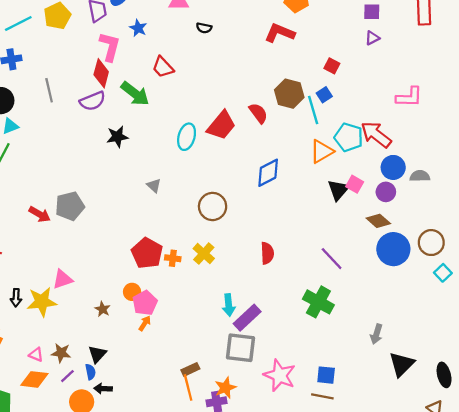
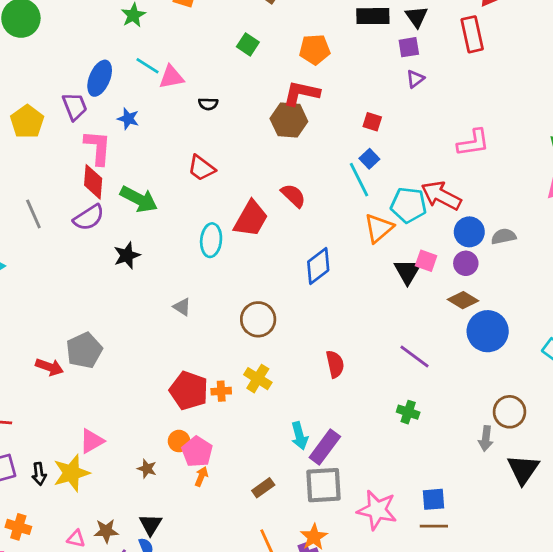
red trapezoid: (163, 67) -> (201, 168), moved
brown hexagon: (289, 94) -> (289, 120), moved
brown circle: (431, 243) -> (509, 412), moved
green cross: (318, 302) -> (408, 412), size x0.6
brown rectangle: (190, 369) -> (263, 488), moved

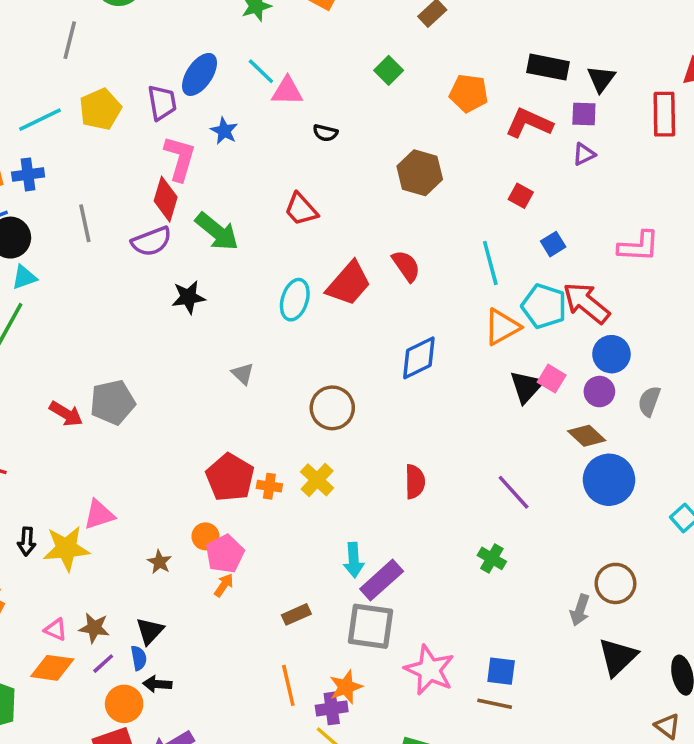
red L-shape: (301, 93) -> (529, 123), moved
blue square: (369, 159) -> (553, 244), moved
gray semicircle: (504, 236) -> (649, 401), moved, turned -70

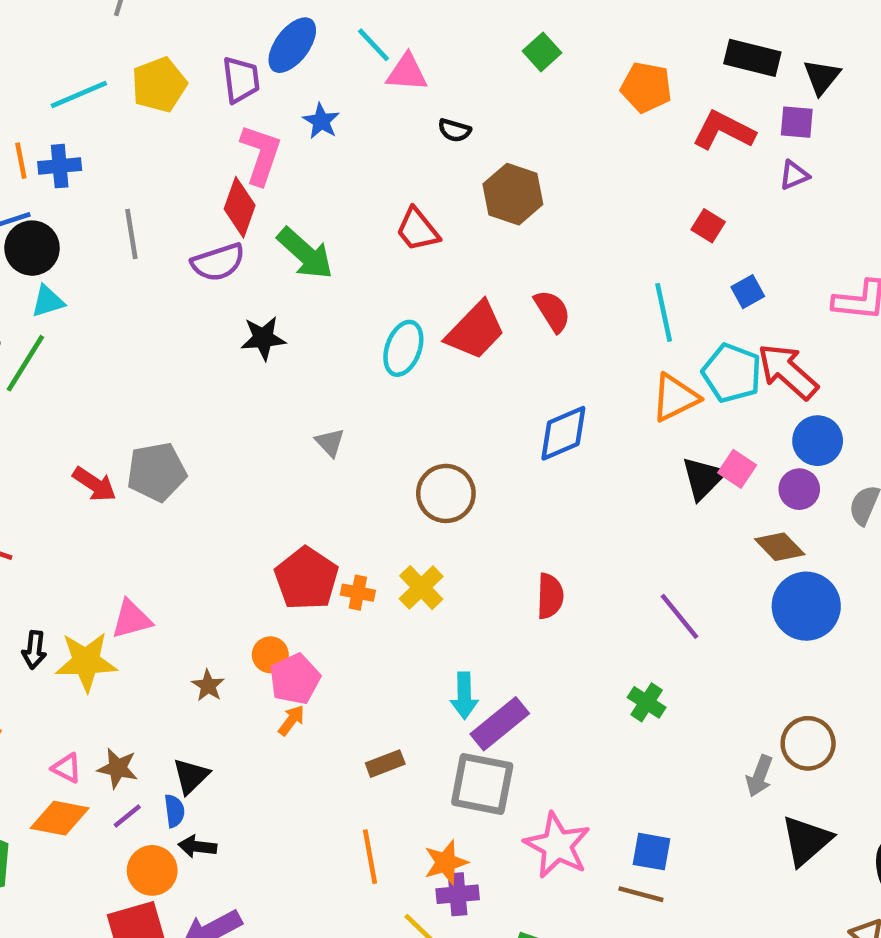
brown hexagon: (420, 173) -> (513, 194), moved
purple cross: (332, 708) -> (458, 894), moved

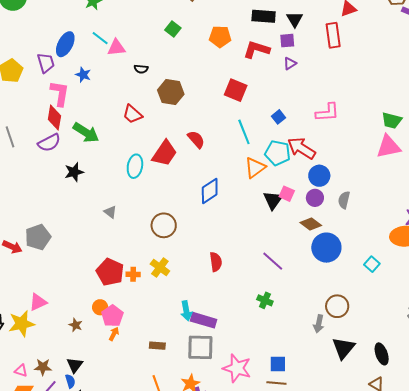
red square: (708, 226) -> (236, 90), moved, size x1.6
purple rectangle: (500, 724) -> (204, 320), turned 65
brown rectangle: (385, 764) -> (157, 346), turned 35

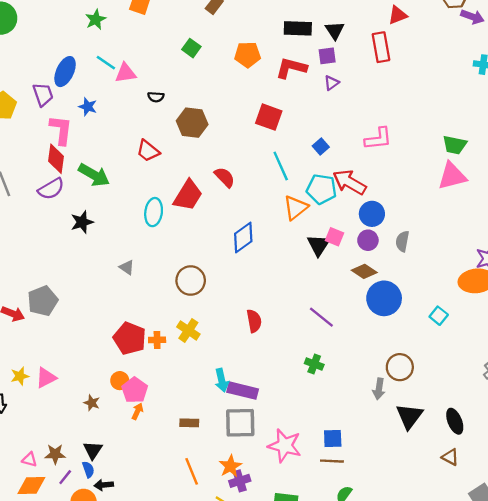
yellow star: (22, 324) -> (20, 376), moved, size x0.6

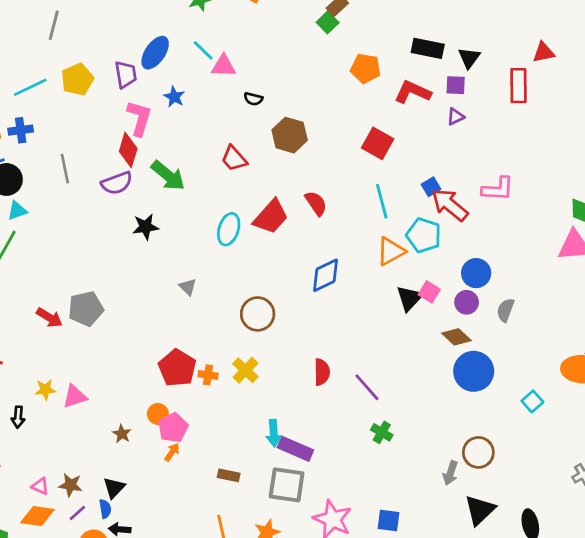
green square: (191, 48) -> (328, 22), moved
red arrow: (349, 182) -> (450, 205), moved
purple line: (321, 317) -> (367, 387), moved

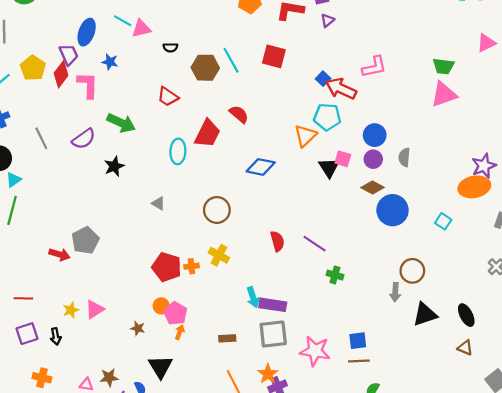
red diamond: (128, 150) -> (61, 74), moved, turned 35
cyan line: (382, 201) -> (231, 60), moved
blue diamond: (326, 275) -> (261, 167), turned 52
black triangle: (114, 488) -> (160, 367), moved, size x1.4
black triangle: (480, 510) -> (425, 314), turned 40

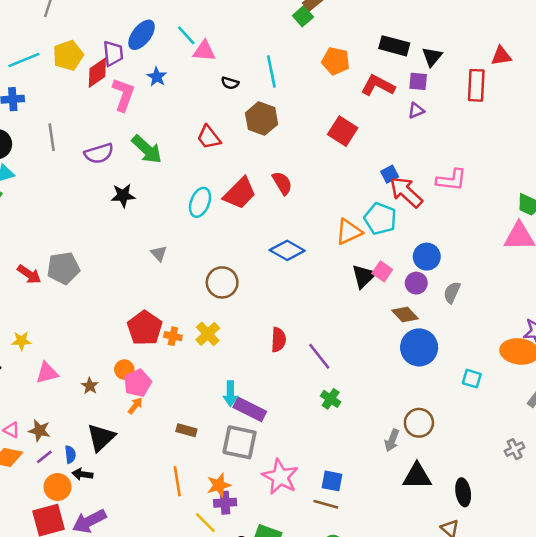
cyan line: (231, 60) -> (271, 71), moved
cyan square: (443, 221) -> (472, 379), turned -35
pink triangle: (95, 309) -> (47, 373), moved

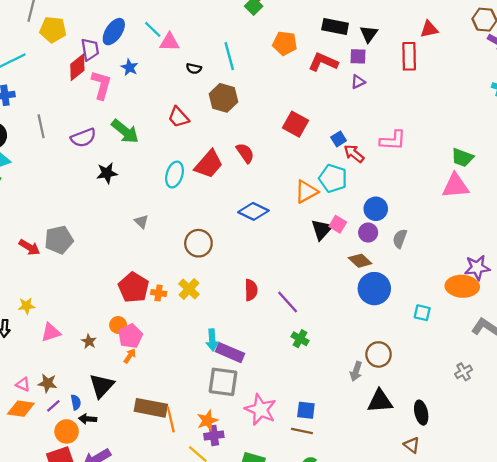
yellow pentagon: (68, 55) -> (53, 30), moved, turned 30
red square: (343, 131) -> (295, 124), moved
red arrow: (406, 192) -> (354, 154), size x0.7
brown rectangle: (186, 430) -> (151, 408), moved, size x1.8

